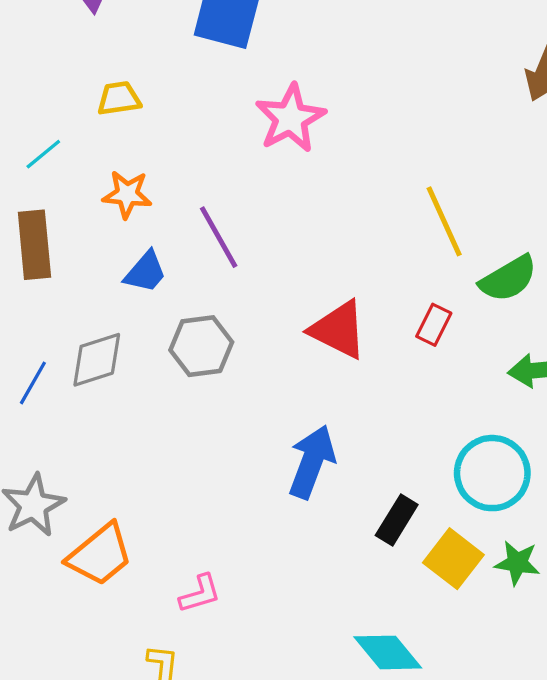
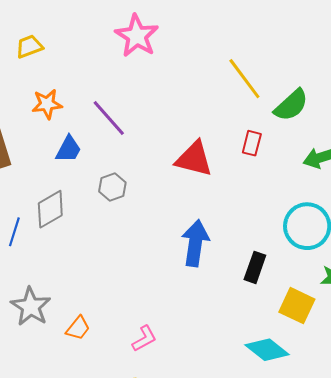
gray hexagon: (201, 346) -> (112, 187), size x0.7
orange trapezoid: (100, 555) -> (78, 328), size x0.6
yellow square: (453, 559) -> (297, 306), moved

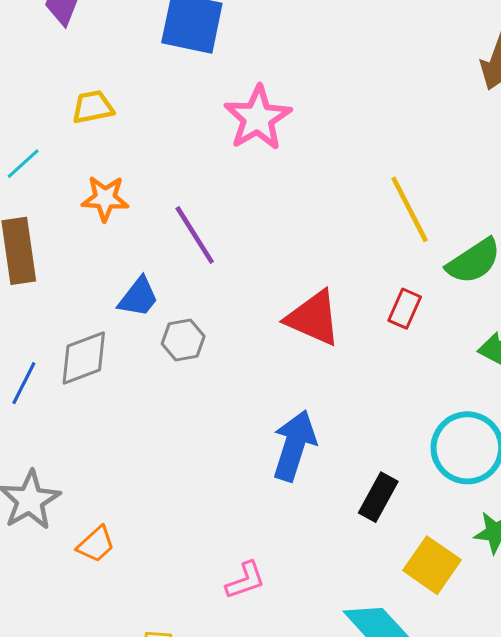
blue trapezoid: (69, 149) -> (138, 297), moved
pink L-shape: (144, 339) -> (245, 580), moved

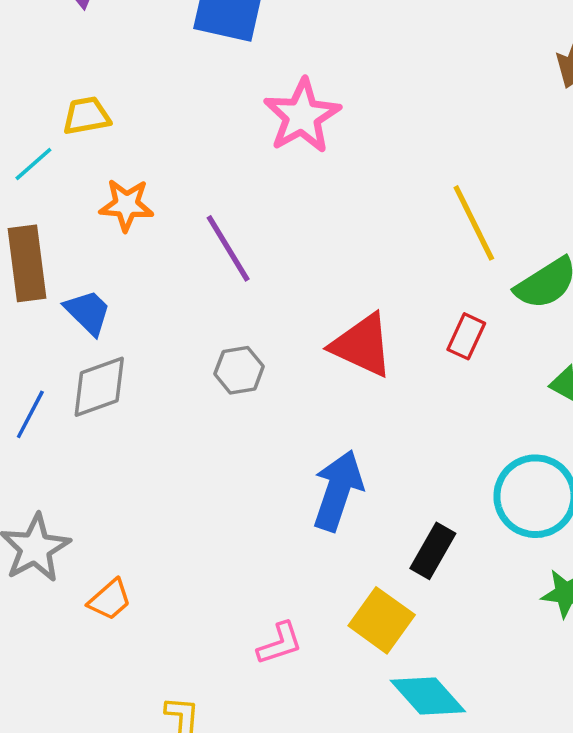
yellow trapezoid: (93, 107) -> (86, 116), moved
blue trapezoid: (138, 297) -> (88, 312), moved, turned -84
gray hexagon: (183, 340) -> (239, 370), moved
yellow square: (432, 565) -> (382, 620), moved

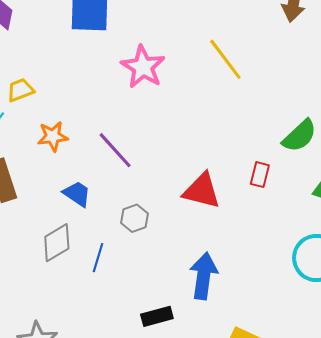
yellow line: (474, 223) -> (225, 59), moved
blue trapezoid: (88, 312) -> (77, 194), moved
blue line: (30, 414) -> (98, 258), moved
black rectangle: (433, 551) -> (157, 316), moved, turned 56

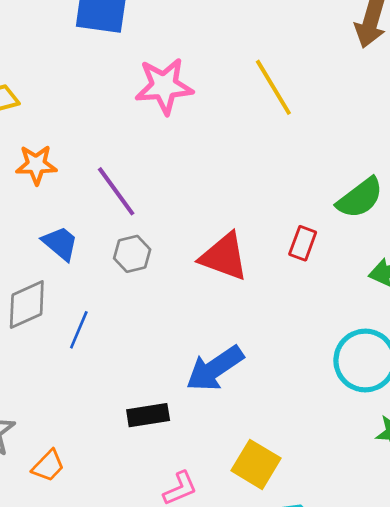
pink star: (143, 67) -> (164, 86), turned 30
gray hexagon: (134, 218) -> (132, 254), moved
blue arrow: (204, 276) -> (215, 368), turned -138

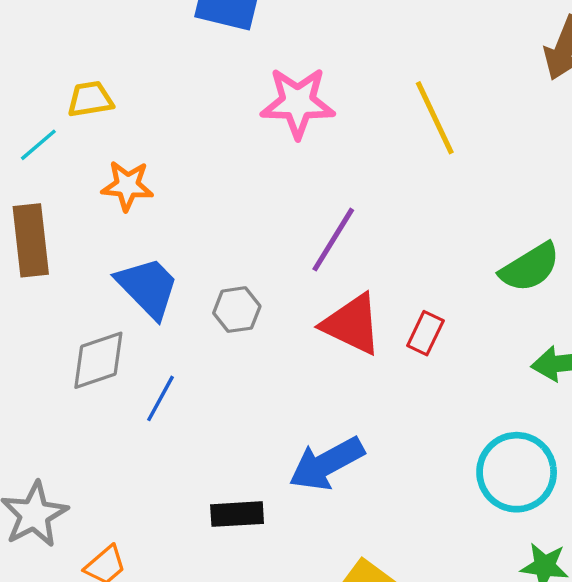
purple line: (116, 191) -> (333, 240), moved, turned 62
blue trapezoid: (60, 243) -> (148, 287), size x1.4
red rectangle: (303, 243) -> (425, 333), moved

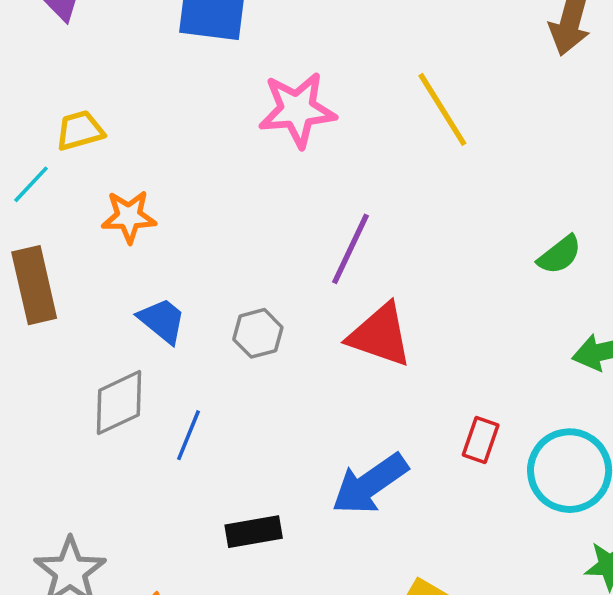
green semicircle: (530, 267) -> (559, 255), size x0.7
blue trapezoid: (148, 287) -> (162, 321), size x0.7
red rectangle: (425, 333) -> (481, 440), moved
black rectangle: (237, 514) -> (254, 532), moved

